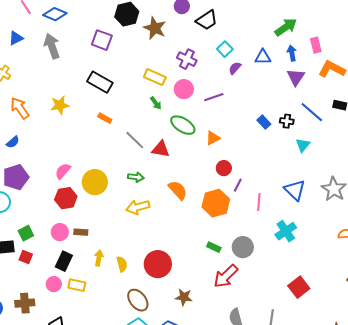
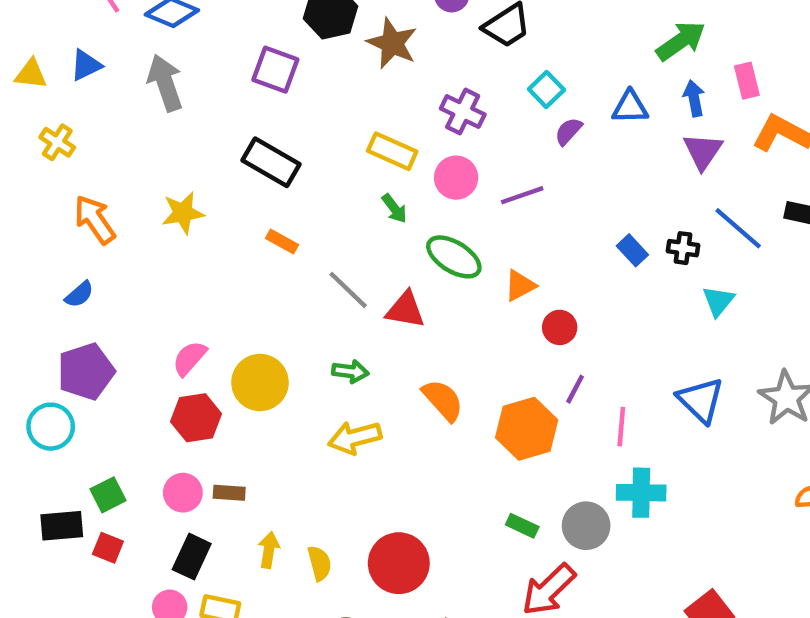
red circle: (224, 168) -> (560, 327), moved
cyan cross: (286, 231) -> (641, 493), moved, turned 35

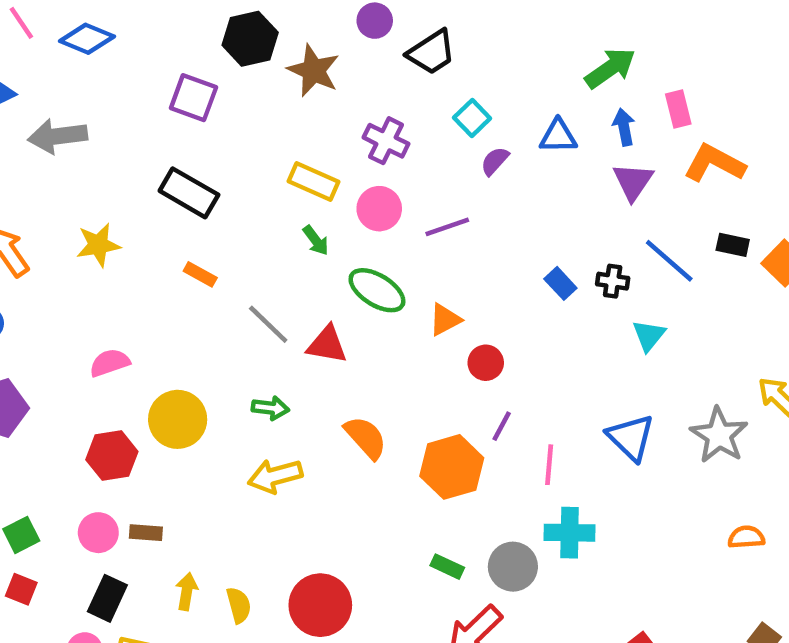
gray arrow: (165, 83) -> (58, 136), moved, turned -78
pink semicircle: (189, 358) -> (110, 363), moved, turned 30

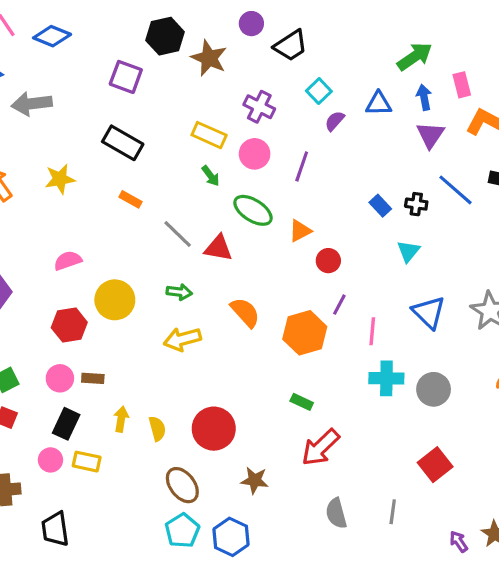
purple line: (447, 227) -> (302, 166), turned -52
cyan triangle: (649, 336) -> (408, 251), moved
gray circle: (513, 567) -> (434, 389), moved

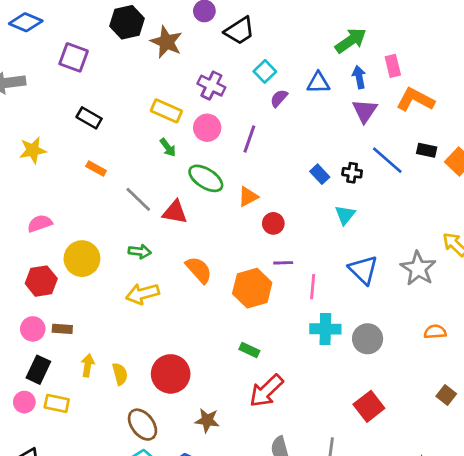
purple square: (126, 77) -> (74, 57), moved
black rectangle: (123, 143) -> (89, 118), size x0.7
purple line: (339, 305) -> (283, 263), turned 60

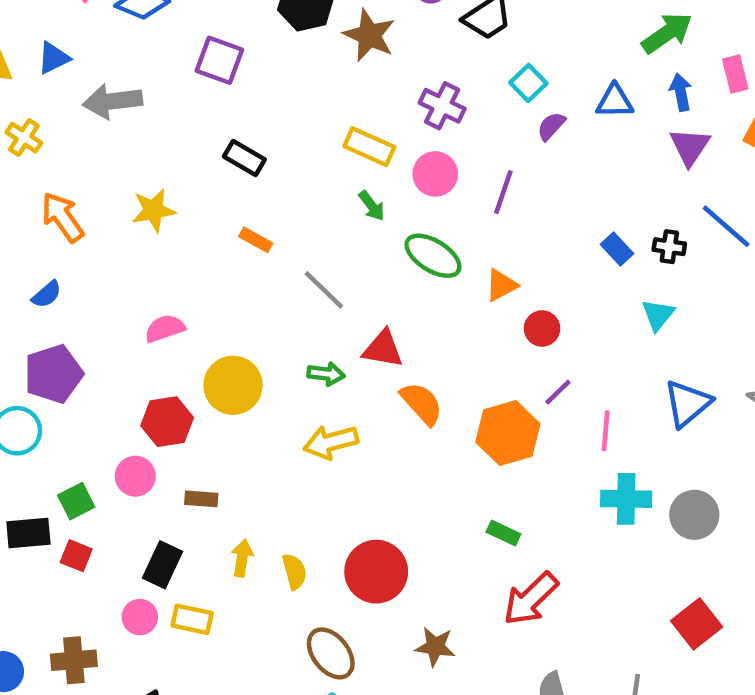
red triangle: (175, 212) -> (383, 349), moved
purple line: (283, 263) -> (558, 392), turned -42
blue triangle: (363, 270) -> (687, 403), turned 36
pink circle: (33, 329) -> (135, 476), moved

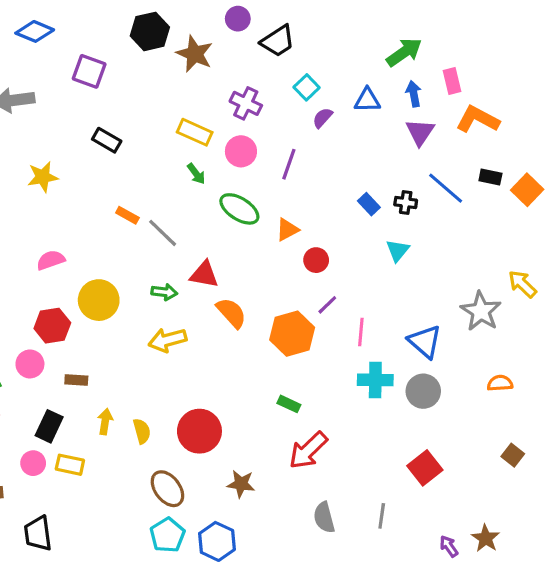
orange rectangle: (256, 240) -> (127, 215), moved
blue triangle: (687, 403) -> (425, 342), moved, turned -39

